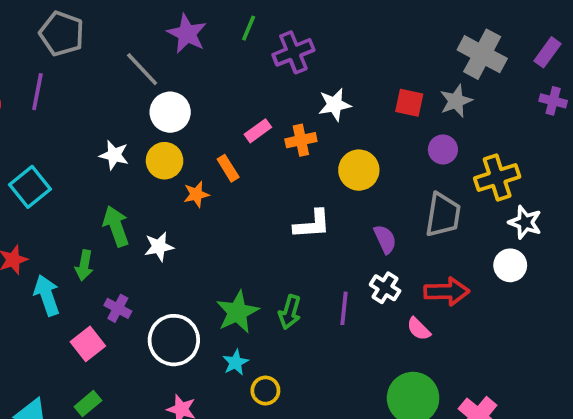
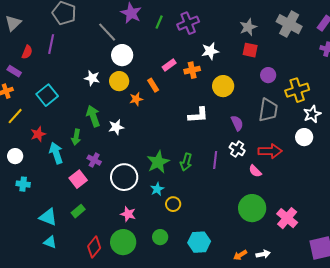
green line: (249, 28) -> (159, 22), moved
gray star: (456, 101) -> (248, 27), moved
white star: (525, 222) -> (312, 114), turned 30

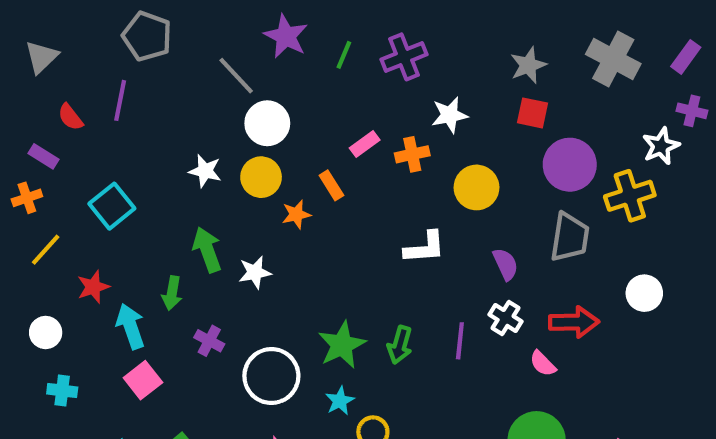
red semicircle: (27, 52) -> (70, 117), turned 120
purple circle: (268, 75) -> (570, 165), size x1.6
white star: (312, 114) -> (661, 146), moved
pink square: (78, 179) -> (143, 380), moved

